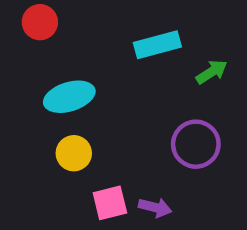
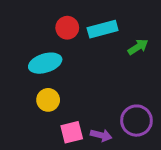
red circle: (40, 22) -> (67, 28), moved
purple circle: (196, 144) -> (136, 121), moved

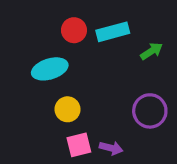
yellow circle: (48, 100) -> (68, 109), moved
purple circle: (136, 121) -> (150, 111), moved

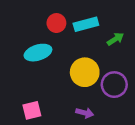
yellow circle: (68, 109) -> (85, 72), moved, size x1.5
pink square: (79, 145) -> (32, 110), moved

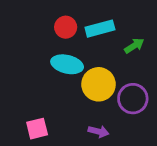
cyan ellipse: (38, 53) -> (67, 64), moved, turned 30

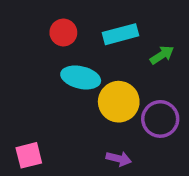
red circle: (66, 27) -> (63, 33), moved
pink square: (37, 129) -> (29, 155), moved

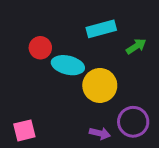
red circle: (63, 33) -> (40, 48), moved
purple circle: (160, 119) -> (133, 122), moved

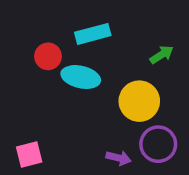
cyan rectangle: (101, 29) -> (93, 34), moved
yellow circle: (100, 85) -> (139, 101), moved

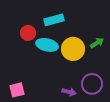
green arrow: (162, 55) -> (97, 43), moved
yellow circle: (139, 101) -> (73, 49), moved

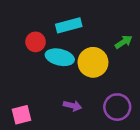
green arrow: (97, 43) -> (124, 42), moved
purple arrow: (69, 92) -> (73, 106), moved

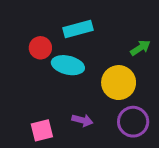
yellow circle: (93, 62) -> (119, 83), moved
pink square: (21, 115) -> (42, 130), moved

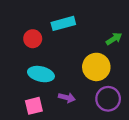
cyan ellipse: (68, 65) -> (41, 74), moved

